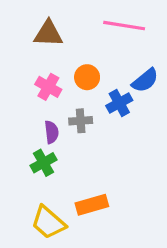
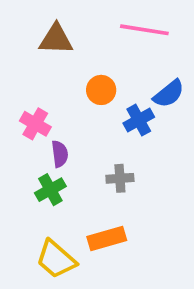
pink cross: (48, 87) -> (35, 124), moved
gray cross: (81, 121) -> (120, 178), moved

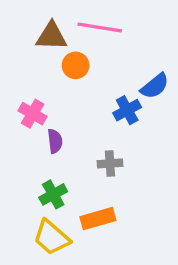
pink line: (144, 30) -> (100, 28), moved
orange circle: (101, 90) -> (76, 65), moved
green cross: (50, 190) -> (53, 194), moved

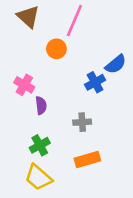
pink line: (100, 28) -> (74, 21), turned -76
brown triangle: (51, 36) -> (28, 17), moved, turned 40
orange rectangle: (98, 219) -> (87, 159), moved

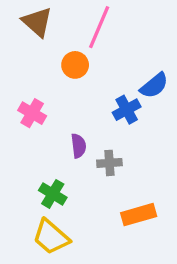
purple semicircle: (41, 105) -> (79, 146), moved
green cross: (40, 145) -> (53, 194), turned -30
orange rectangle: (87, 159) -> (139, 215), moved

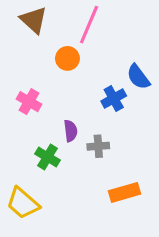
blue semicircle: (154, 86) -> (138, 77), turned 92
green cross: (53, 194) -> (47, 157), moved
yellow trapezoid: (51, 237) -> (23, 203), moved

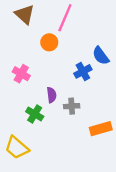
orange rectangle: (124, 192) -> (101, 129), moved

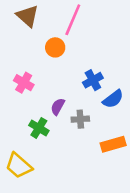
blue semicircle: (101, 56) -> (113, 99), moved, turned -90
purple semicircle: (51, 95) -> (58, 107), turned -144

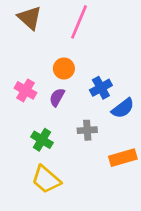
orange circle: (55, 47) -> (64, 68), moved
purple semicircle: (58, 107) -> (57, 97), moved
yellow trapezoid: (19, 166) -> (46, 180), moved

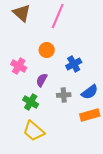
purple semicircle: (57, 97) -> (42, 80), moved
blue semicircle: (123, 108) -> (90, 92), moved

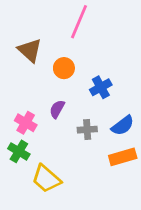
brown triangle: (22, 13) -> (30, 50), moved
pink cross: (19, 66) -> (26, 123), moved
green cross: (31, 102) -> (19, 151), moved

